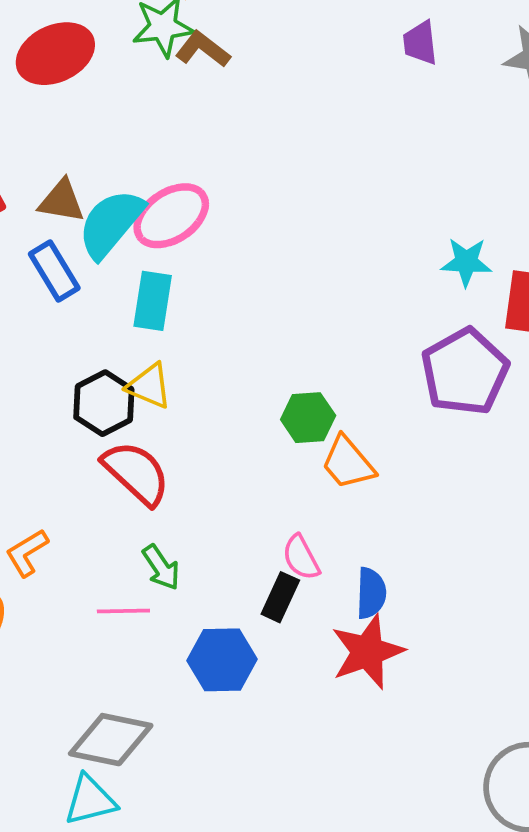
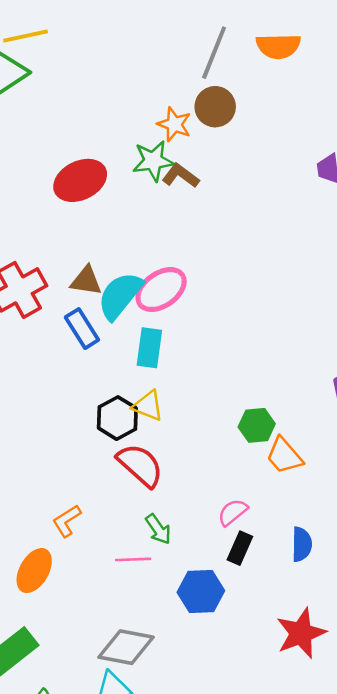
pink semicircle: (301, 557) -> (233, 512), moved, turned 80
red star: (367, 652) -> (301, 633), moved

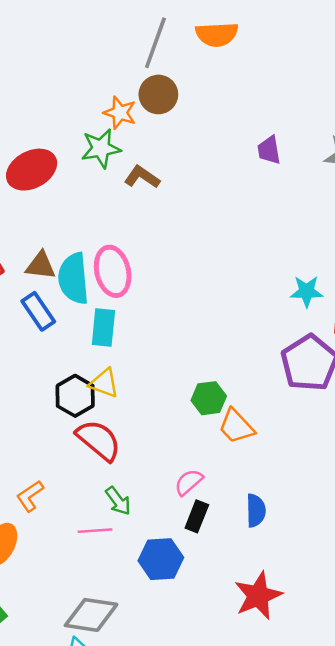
brown L-shape: (181, 176) -> (142, 177), moved
pink ellipse: (161, 290) -> (113, 271), turned -66
cyan semicircle: (120, 296) -> (73, 278), turned -42

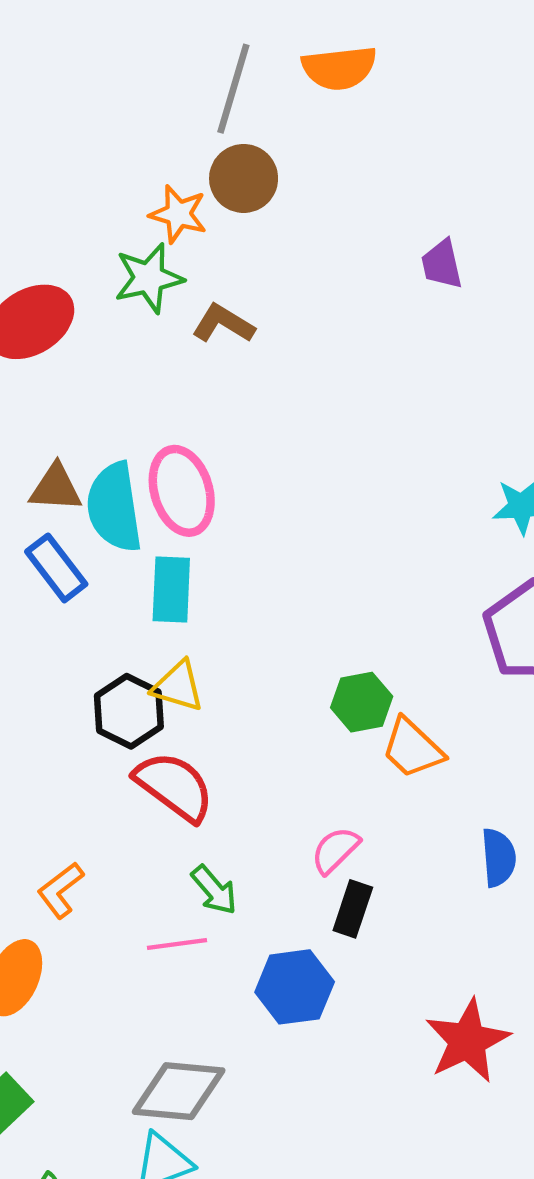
blue semicircle: (256, 511) -> (499, 858), moved

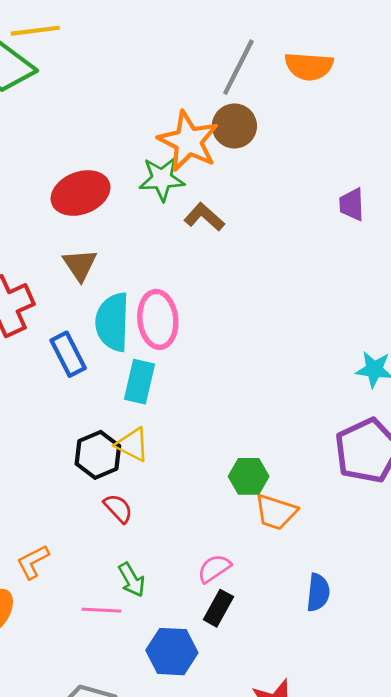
orange star: (178, 214) -> (188, 141), size x1.6
brown triangle: (56, 488) -> (80, 265), moved, turned 42
orange trapezoid: (412, 748) -> (276, 512), turned -36
red semicircle: (174, 786) -> (118, 508), size x0.6

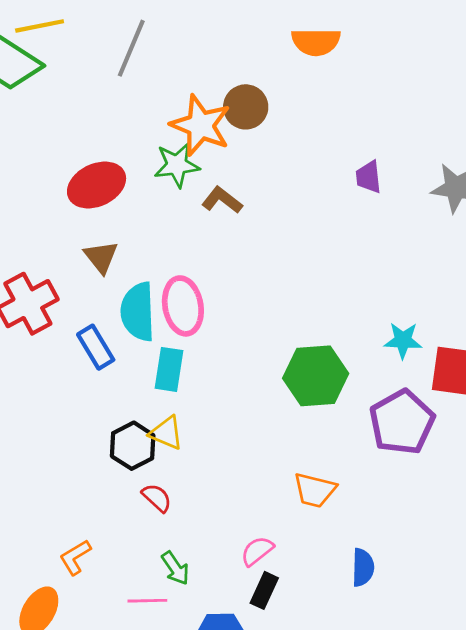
gray line: (238, 67) -> (131, 48), moved
green hexagon: (249, 476) -> (316, 376), moved, size x1.6

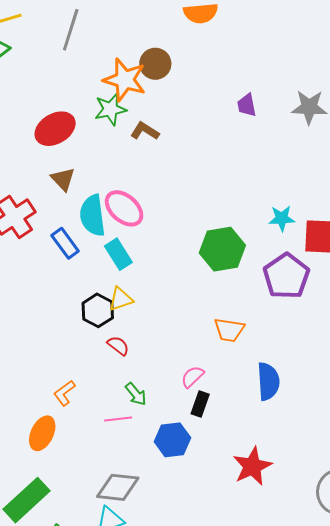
pink ellipse: (183, 306) -> (124, 208), turned -33
cyan rectangle: (169, 369) -> (118, 254), turned -36
yellow triangle: (166, 433) -> (121, 299), turned -36
blue semicircle: (363, 568) -> (268, 381), size x1.4

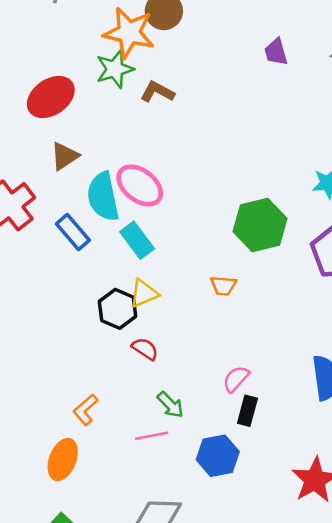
brown triangle: (63, 179) -> (65, 156), turned 44
orange trapezoid: (229, 330) -> (223, 286), moved, size x0.7

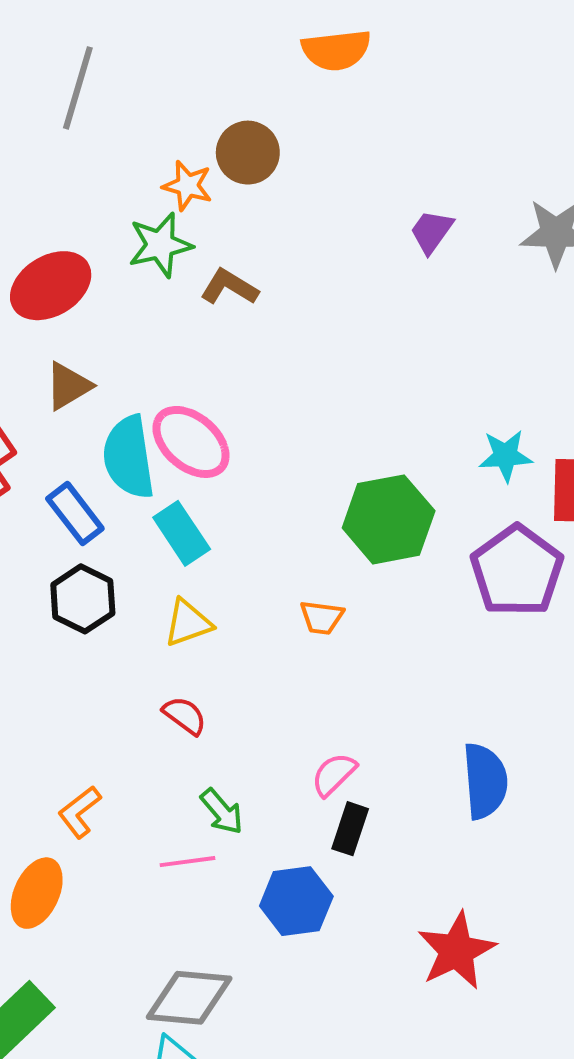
orange star: (129, 33) -> (187, 186), size x0.6
purple trapezoid: (276, 52) -> (431, 232), turned 48
black hexagon: (118, 309) -> (83, 599), moved

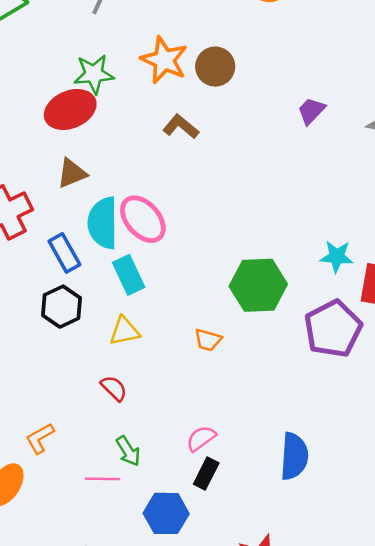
brown circle: (248, 153) -> (215, 67), moved
orange star: (187, 186) -> (164, 60), size x1.5
green star: (160, 245) -> (94, 74), moved

